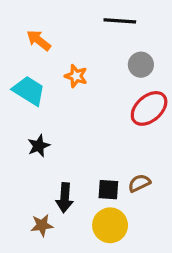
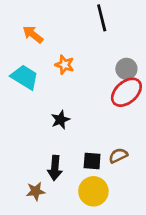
black line: (120, 21) -> (102, 18), turned 72
gray circle: (141, 65) -> (126, 69), moved
black star: (39, 146) -> (60, 120), moved

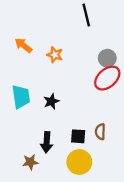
orange arrow: (33, 34) -> (23, 45), moved
cyan trapezoid: (25, 77) -> (21, 97), moved, turned 50
brown semicircle: (118, 156) -> (100, 132), turned -63

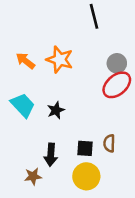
orange arrow: (23, 45) -> (25, 61), moved
orange star: (55, 55) -> (60, 59), size x1.5
cyan trapezoid: (21, 97) -> (23, 105), turned -35

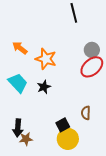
orange star: (60, 59) -> (46, 59), moved
black square: (85, 148) -> (63, 125), moved, turned -32
black arrow: (51, 155) -> (18, 128), moved

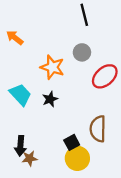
orange arrow: (20, 48) -> (15, 38), moved
gray circle: (92, 50) -> (82, 52), moved
brown semicircle: (86, 113) -> (98, 129), size x1.6

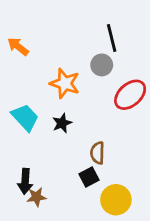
black line: (84, 15) -> (112, 38), moved
brown semicircle: (98, 129) -> (97, 153), moved, size x0.7
yellow circle: (77, 158) -> (116, 200), moved

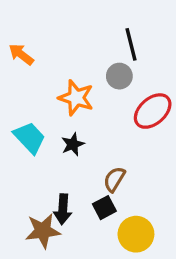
brown semicircle: (97, 153) -> (114, 179), turned 30
black arrow: (25, 181) -> (63, 209), moved
brown star: (36, 197) -> (43, 231), size x1.5

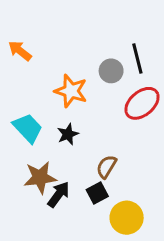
black line: (131, 44) -> (137, 59), moved
black arrow: (63, 209) -> (59, 194), turned -148
brown star: (43, 231) -> (40, 177), moved

